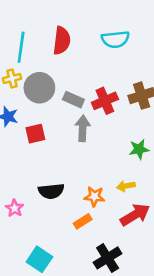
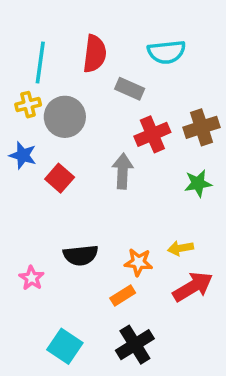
gray rectangle: (73, 100) -> (130, 89), moved
red square: (35, 134) -> (60, 178), turned -36
green star: (139, 149) -> (198, 183), moved
black cross: (108, 258) -> (135, 345), moved

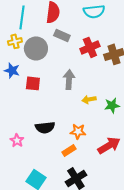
gray rectangle: (130, 89) -> (62, 35), moved
red cross: (152, 134) -> (90, 47), moved
red square: (60, 178) -> (33, 83), turned -35
green star: (198, 183) -> (112, 105), moved
yellow arrow: (180, 248) -> (89, 99), moved

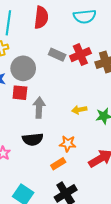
gray rectangle: (62, 35) -> (57, 55), moved
gray circle: (36, 48) -> (23, 68), moved
gray arrow: (69, 79) -> (39, 108), moved

